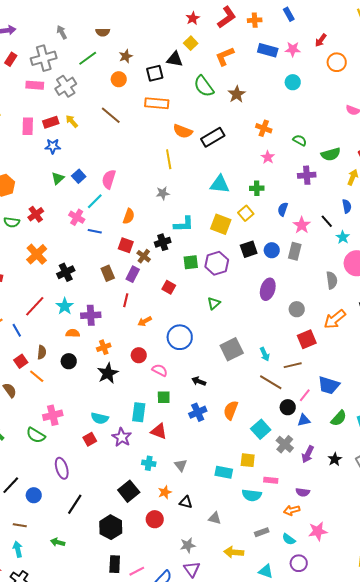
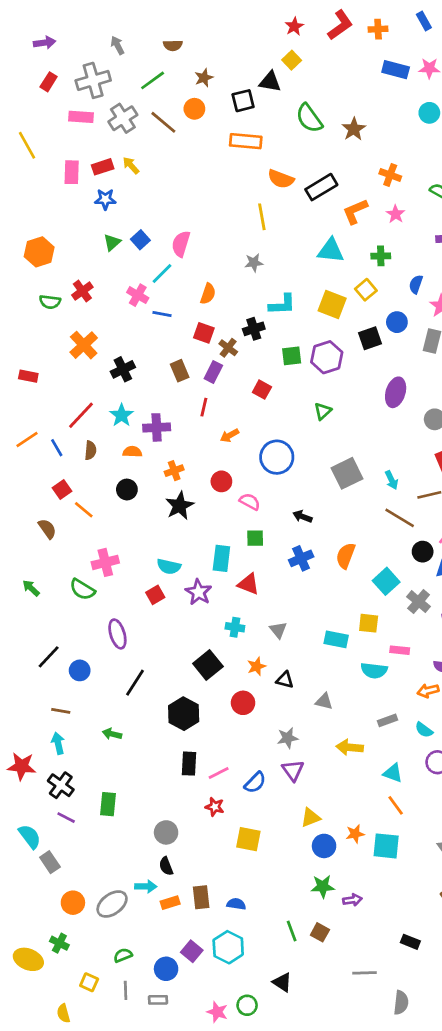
orange L-shape: (225, 56) -> (355, 211), moved
brown line: (111, 115) -> (163, 122), moved
blue circle: (272, 250) -> (397, 322), moved
brown semicircle: (42, 352) -> (90, 450), moved

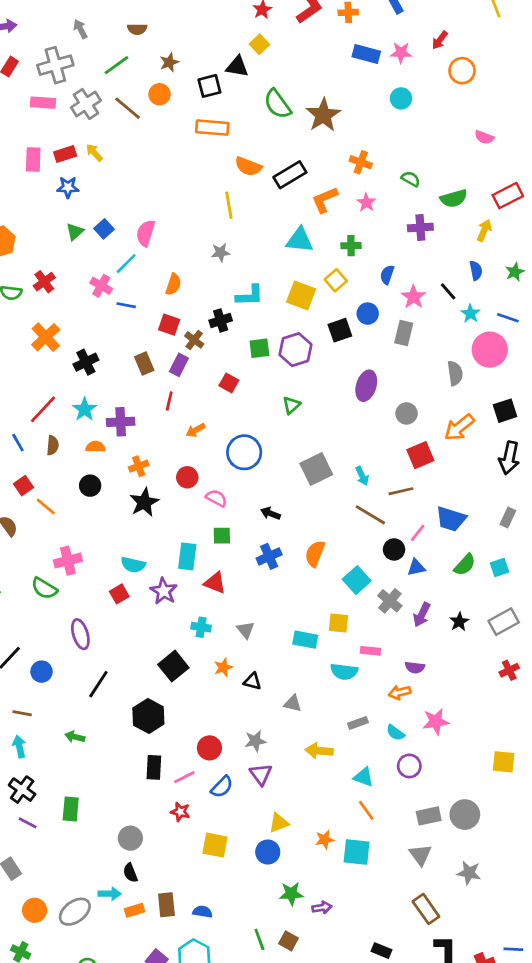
brown star: (354, 129) -> (323, 115), size x1.4
red circle: (243, 703) -> (209, 748), moved
blue circle: (324, 846) -> (268, 852), moved

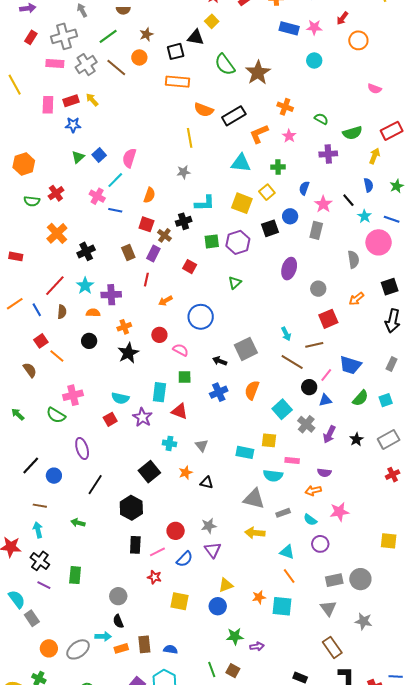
orange arrow: (459, 427) -> (356, 299), size x0.7
gray square: (316, 469) -> (246, 349), moved
gray triangle: (293, 704) -> (254, 499), moved, size x1.6

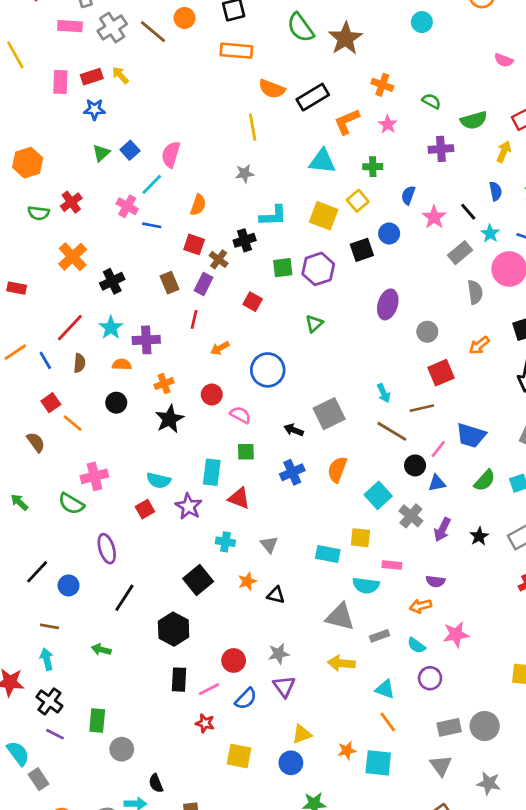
gray rectangle: (316, 230) -> (460, 253), moved, turned 36
gray circle: (118, 596) -> (122, 749), moved

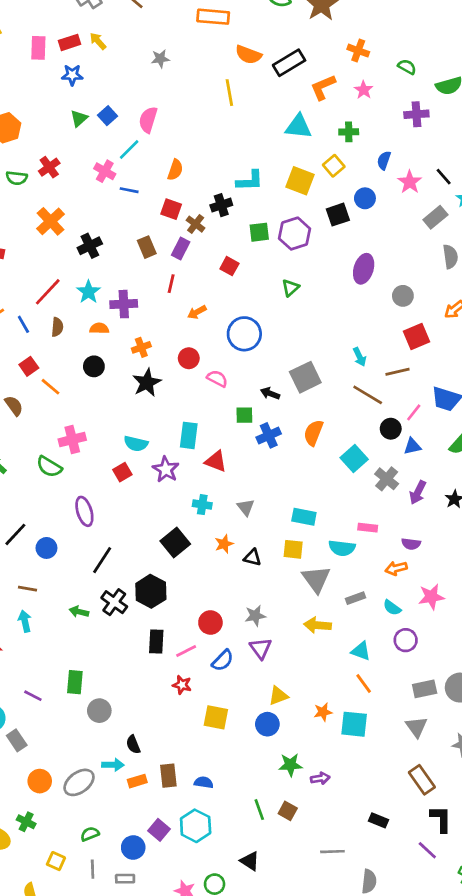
gray star: (245, 173) -> (160, 59), moved
green square: (246, 452) -> (244, 415), moved
yellow square: (360, 538) -> (293, 549), moved
gray triangle: (340, 617) -> (316, 579), turned 40
black cross: (49, 701) -> (114, 602), moved

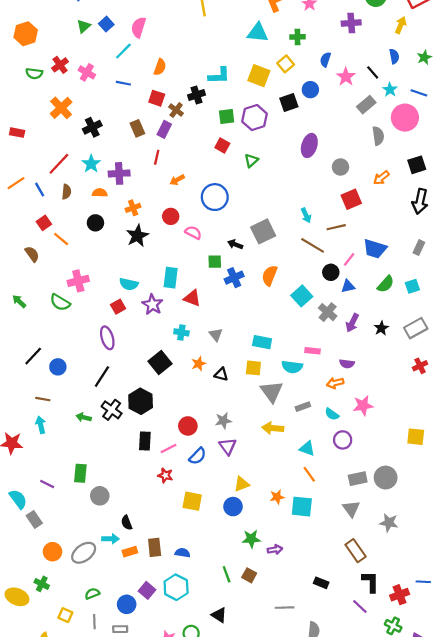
pink cross: (105, 171) -> (87, 72), moved
red square: (229, 266) -> (222, 145), moved
purple ellipse: (84, 511) -> (107, 338), moved

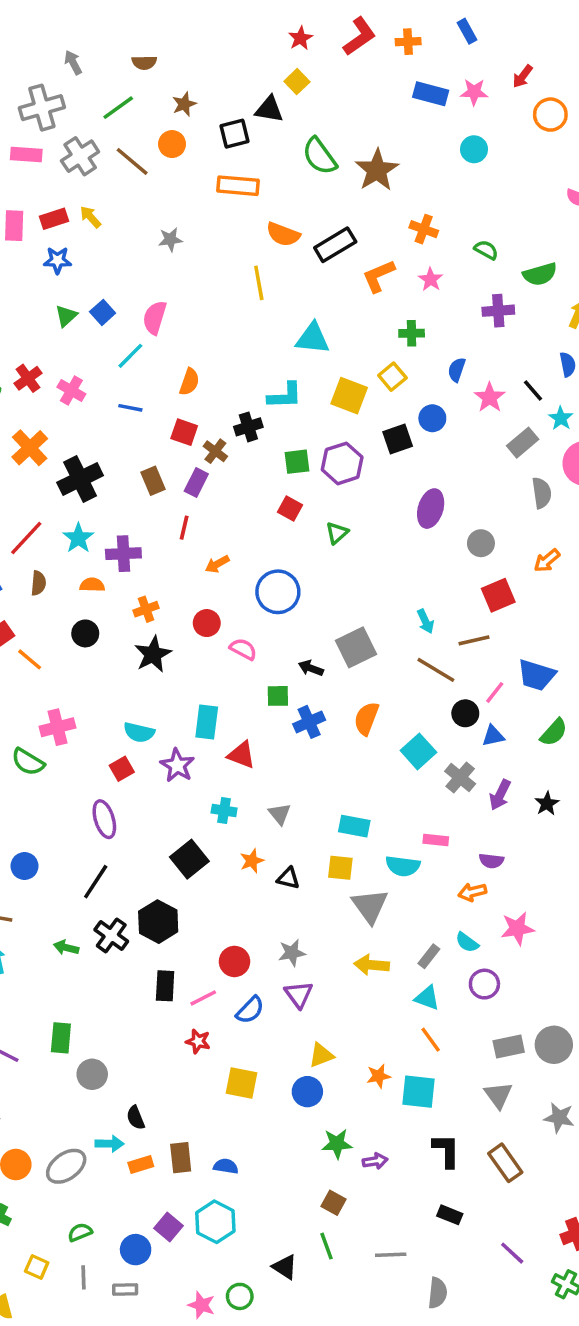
cyan triangle: (258, 33) -> (313, 338), moved
black cross: (92, 127) -> (80, 479), size x1.4
gray rectangle: (303, 407) -> (429, 956), moved, turned -32
green line: (227, 574) -> (326, 1246), moved
black L-shape: (371, 582) -> (446, 1151), moved

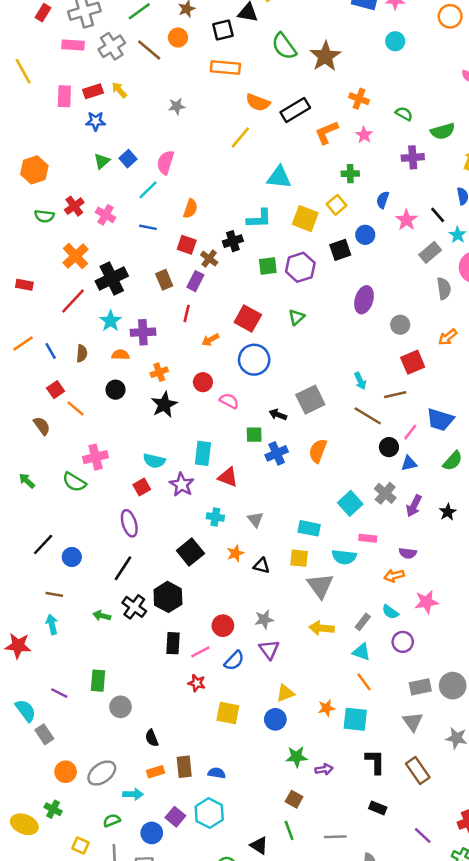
yellow line: (259, 283) -> (240, 137), turned 50
red square: (290, 509) -> (248, 318), moved, size x1.5
red line: (26, 538) -> (73, 301), moved
cyan square: (418, 751) -> (350, 503), moved
cyan arrow: (110, 1144) -> (133, 794), moved

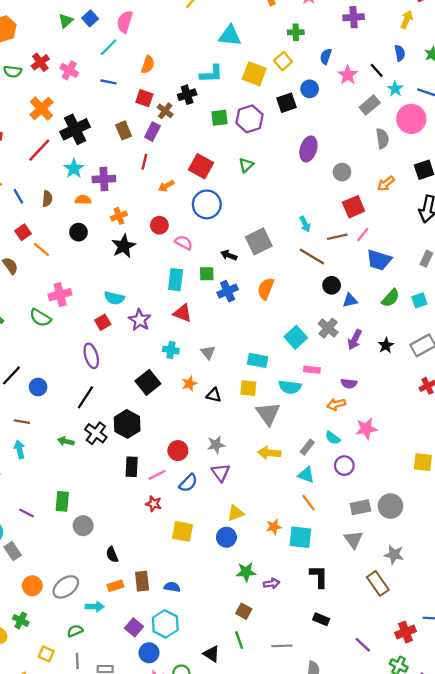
pink line: (410, 432) -> (363, 234), moved
cyan rectangle: (203, 453) -> (176, 280), moved
brown rectangle: (418, 771) -> (378, 583), moved
blue circle: (152, 833) -> (149, 653), moved

